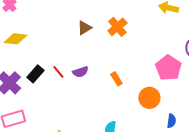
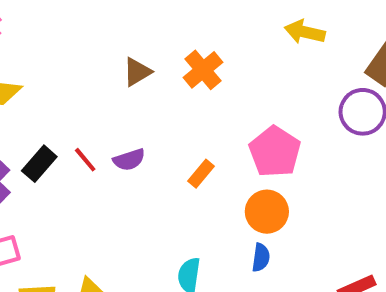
pink pentagon: (168, 68) -> (275, 152), moved
orange rectangle: (116, 79) -> (201, 174), turned 72
blue semicircle: (171, 121) -> (261, 258), moved

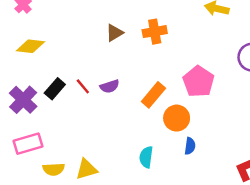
orange cross: (203, 70) -> (155, 32), turned 30
orange rectangle: (201, 174) -> (153, 95), size x1.5
orange circle: (267, 212) -> (177, 118), moved

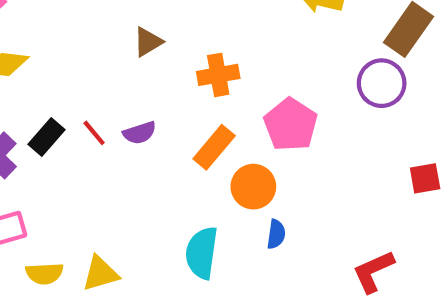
orange cross: (155, 32) -> (218, 75), moved
cyan semicircle: (146, 157) -> (202, 253), size x1.4

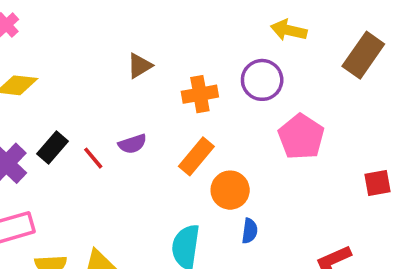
purple circle: (382, 83) -> (262, 80), moved
pink pentagon: (291, 125) -> (301, 137), moved
red line: (94, 133) -> (93, 158), moved

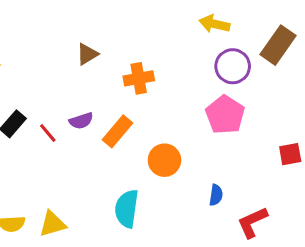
purple circle: (262, 80) -> (233, 66), moved
orange rectangle: (196, 156) -> (118, 131), moved
blue semicircle: (250, 231) -> (216, 195), moved

